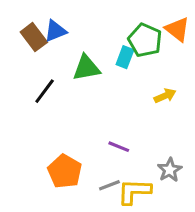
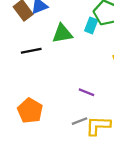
black line: (45, 91) -> (31, 51), turned 42
orange pentagon: (65, 171) -> (30, 111), moved

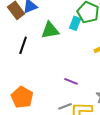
black line: (31, 51) -> (23, 45), turned -60

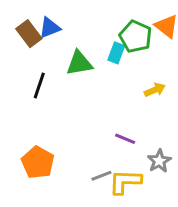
purple line: (71, 81) -> (125, 139), moved

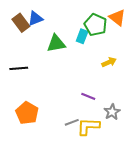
black line: (39, 85) -> (19, 68), moved, turned 66

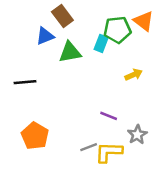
blue triangle: (35, 19) -> (45, 36), moved
brown rectangle: (21, 23) -> (62, 16), moved
green pentagon: (96, 25) -> (117, 30), turned -30

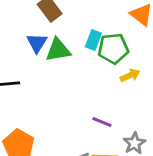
green pentagon: (117, 30) -> (113, 49), moved
blue triangle: (45, 36) -> (37, 43), moved, turned -36

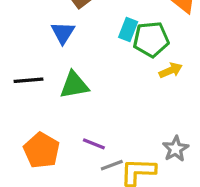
green triangle: (58, 50) -> (74, 85), moved
purple line: (102, 122) -> (94, 144), moved

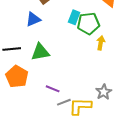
blue triangle: (63, 33) -> (33, 19), turned 35
yellow arrow: (171, 70) -> (101, 43), turned -56
orange pentagon: (42, 150) -> (17, 77), moved

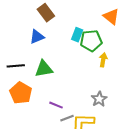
gray star: (104, 92) -> (99, 99), moved

